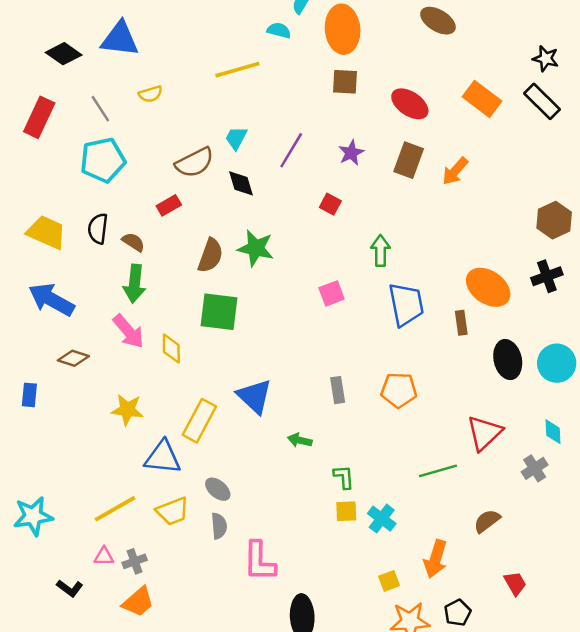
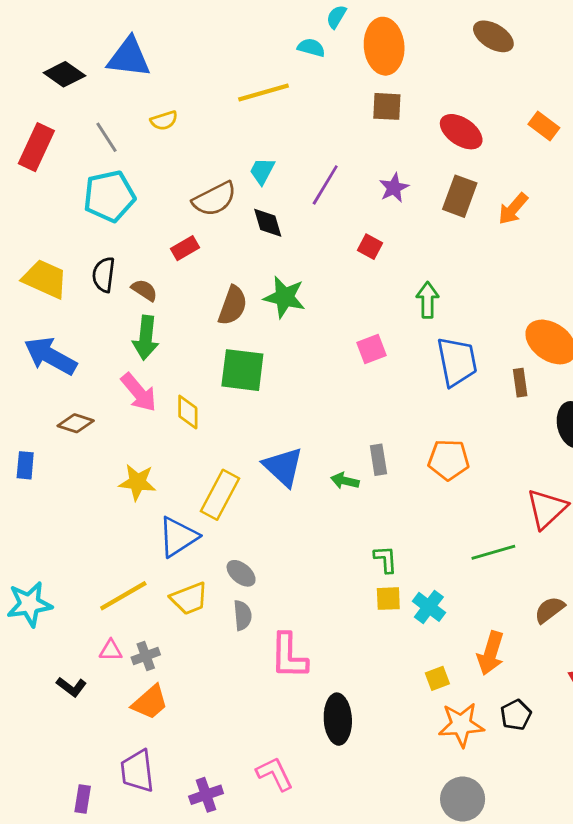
orange rectangle: (482, 99) -> (544, 126), size x0.7
green arrow: (300, 440) -> (345, 481), moved
blue triangle: (163, 457) -> (178, 537), turned -39

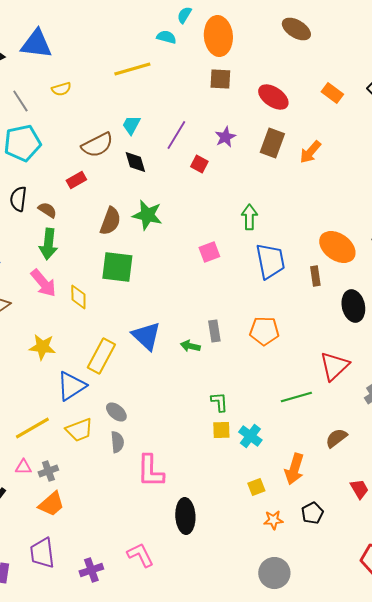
red square: (370, 247) -> (199, 164), moved
orange star: (461, 725) -> (273, 520), size x0.6

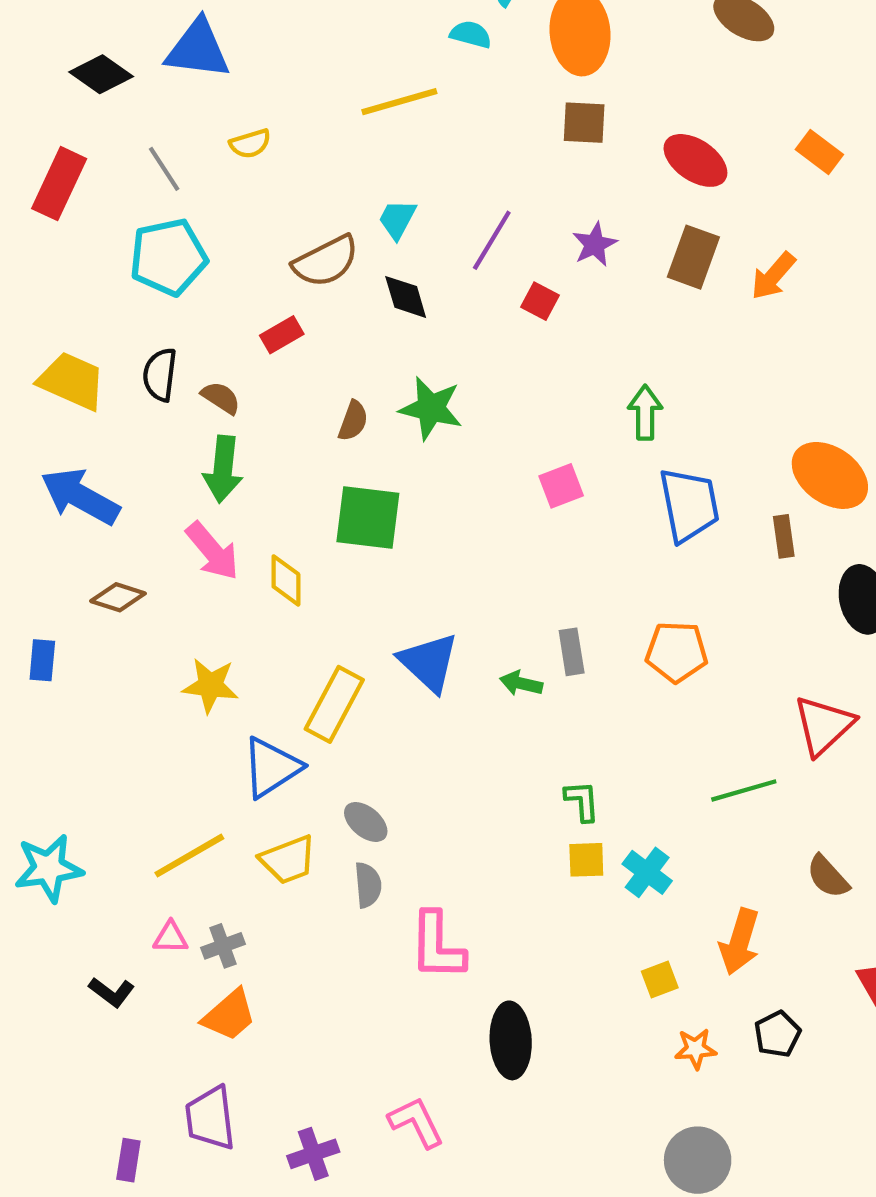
brown semicircle: (110, 221) -> (353, 421), size x0.7
brown semicircle: (336, 438) -> (828, 877), turned -95

